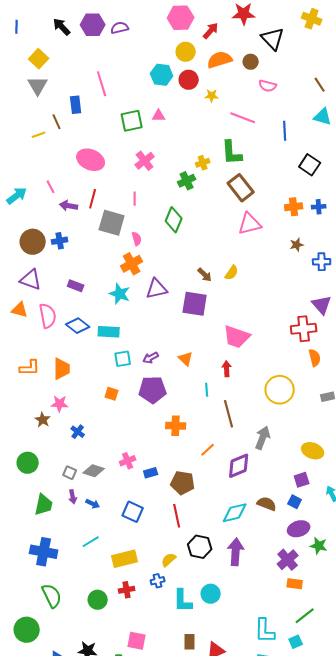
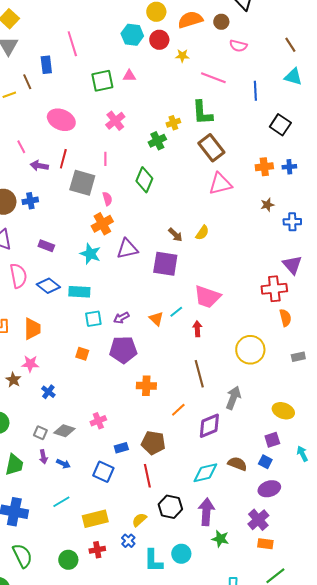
cyan line: (207, 390) -> (176, 312), moved, turned 56
blue rectangle: (151, 473) -> (121, 448), moved
green star: (319, 546) -> (220, 539), moved
blue cross: (158, 581) -> (128, 541), turned -32

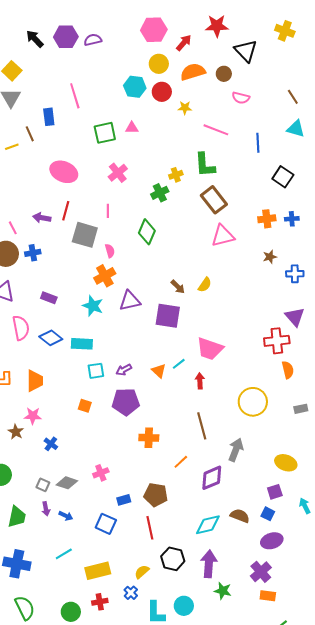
pink line: (21, 147) -> (13, 228), moved

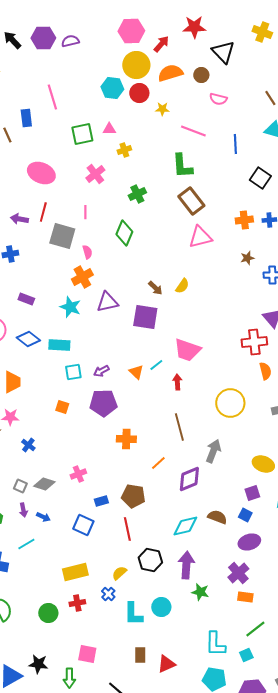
yellow circle: (159, 64) -> (136, 65), size x1.4
yellow cross: (176, 175) -> (124, 150), moved
cyan line: (64, 554) -> (26, 544), moved

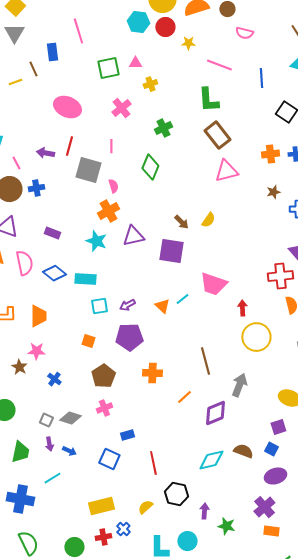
red arrow: (177, 382) -> (242, 308), moved
brown pentagon: (133, 496) -> (103, 376), moved, turned 30
purple arrow: (186, 565) -> (204, 511), moved, size x0.6
blue cross: (108, 594) -> (123, 529), moved

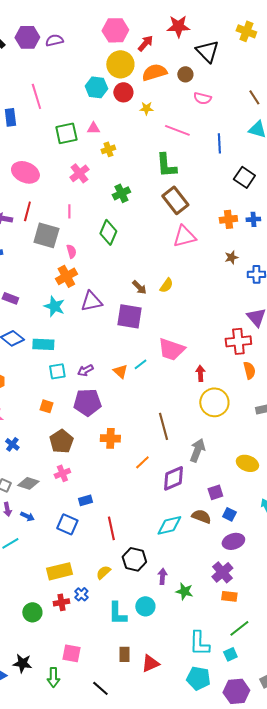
purple square: (278, 427) -> (215, 492), moved

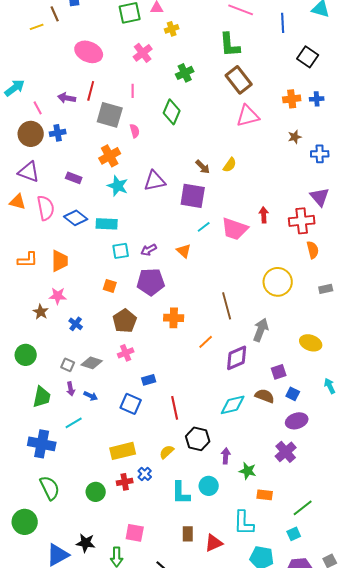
orange cross: (66, 276) -> (110, 156), moved
cyan line: (140, 364) -> (204, 227), moved
red arrow: (200, 373) -> (264, 215), moved
orange rectangle: (229, 596) -> (265, 495), moved
cyan L-shape: (199, 643) -> (244, 523), moved

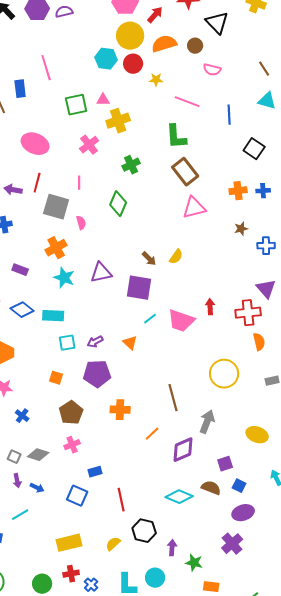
yellow cross: (172, 29) -> (118, 121), size x1.6
cyan diamond: (233, 405) -> (179, 497), turned 36
blue cross: (145, 474) -> (91, 585), moved

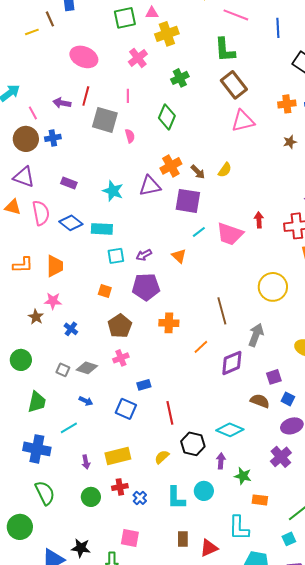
orange cross: (56, 248) -> (171, 166), moved
purple arrow: (17, 481) -> (86, 462), moved
cyan diamond: (179, 497) -> (230, 430), moved

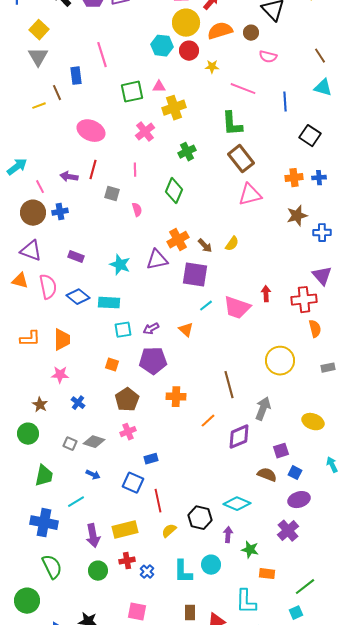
gray square: (105, 120) -> (112, 194), size x0.6
brown star: (290, 142) -> (297, 216), size x1.5
brown star: (36, 317) -> (40, 405), moved
red line: (170, 413) -> (158, 501), moved
purple arrow: (86, 462) -> (93, 536), size x1.6

